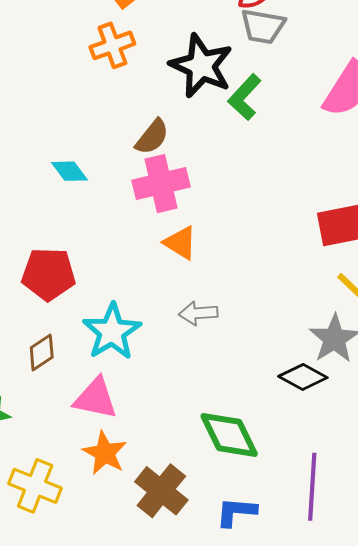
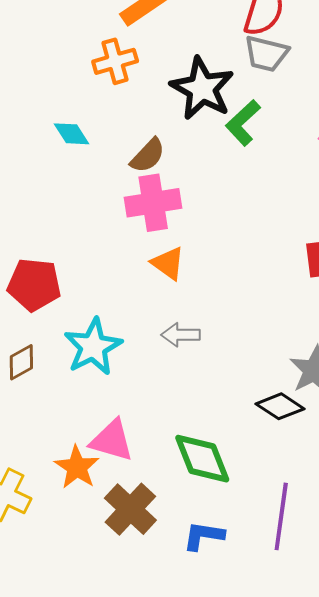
cyan diamond: (69, 171) -> (71, 134), moved
pink triangle: (96, 398) -> (112, 440), moved

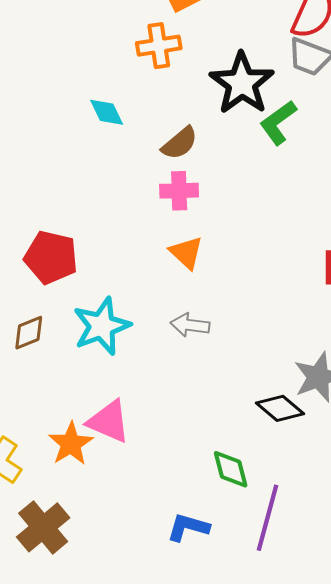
pink cross: (153, 203) -> (179, 191), size x0.7
green diamond: (202, 459) -> (231, 469), moved, size x0.7
brown cross: (130, 509) -> (43, 527), moved

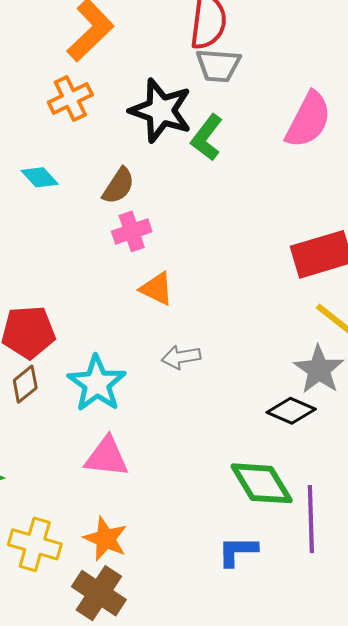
brown diamond: (29, 333) -> (25, 384), moved
pink triangle: (109, 421) -> (107, 457), moved
orange star: (71, 444) -> (106, 539), moved
green diamond: (231, 469) -> (262, 483), size x1.5

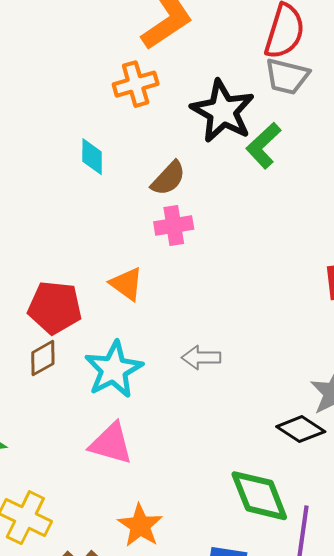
cyan diamond: (40, 177) -> (92, 157), turned 33
orange triangle: (157, 289) -> (127, 284), moved
orange star: (106, 539) -> (140, 526), moved

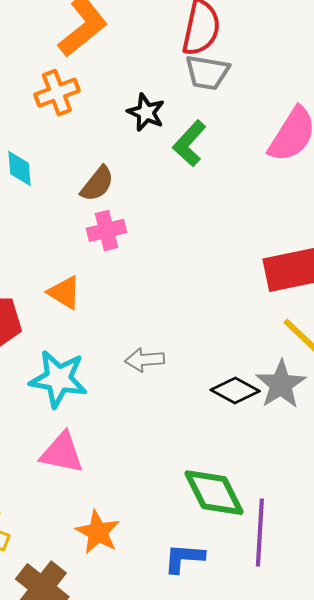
black star: (223, 111) -> (146, 112), size x0.6
cyan star: (114, 370) -> (58, 379), turned -30
black diamond: (301, 429) -> (235, 391), moved

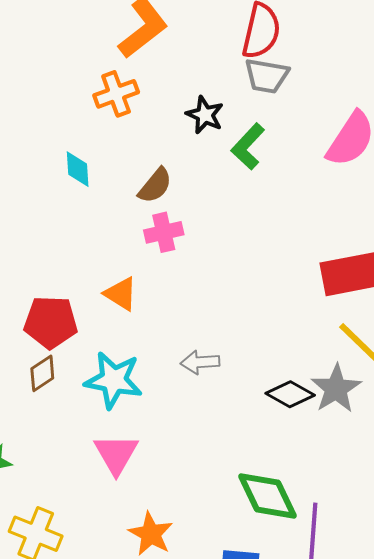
pink triangle: (62, 453) -> (116, 454), turned 48

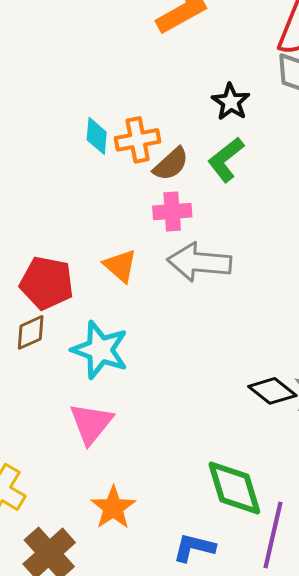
orange cross: (116, 94) -> (138, 140), moved
green L-shape: (248, 146) -> (226, 160), moved
gray arrow: (200, 362) -> (199, 262), moved, size x1.6

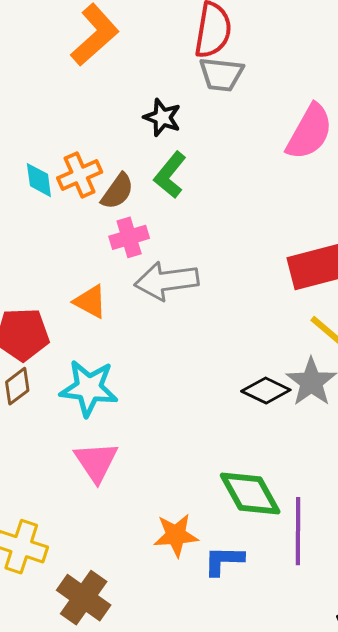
orange star: (113, 508) -> (176, 535), moved, turned -30

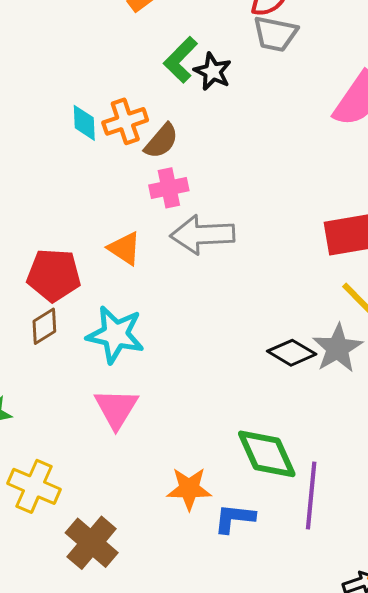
green L-shape: (170, 175) -> (181, 60), moved

